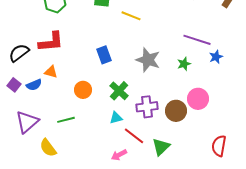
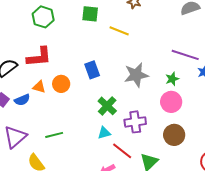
gray star: (148, 60) -> (136, 75), turned -30
orange circle: (83, 90) -> (61, 84), moved
pink circle: (198, 99) -> (171, 102), moved
brown circle: (176, 111) -> (174, 135), moved

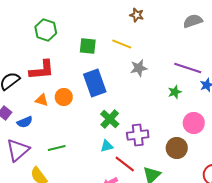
green square: (90, 14) -> (88, 46), moved
blue rectangle: (92, 70) -> (95, 83), size x1.5
gray star: (136, 75) -> (139, 68), moved, size x0.7
blue semicircle: (22, 100) -> (25, 122), moved
pink circle: (171, 102) -> (194, 123), moved

